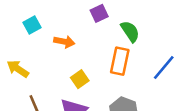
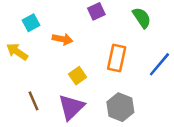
green semicircle: (130, 31) -> (142, 18), moved
yellow arrow: (18, 69) -> (17, 52), moved

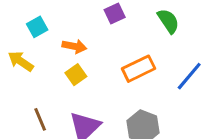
orange rectangle: (117, 58) -> (138, 69), turned 52
yellow square: (78, 76) -> (76, 75), moved

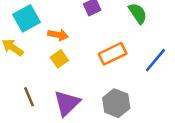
cyan square: (37, 27) -> (26, 18), size x1.5

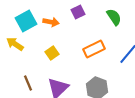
orange arrow: (58, 35) -> (51, 22), moved

